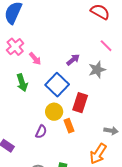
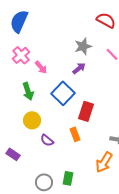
gray star: (97, 70) -> (83, 46), moved
yellow circle: (54, 112) -> (32, 120), moved
purple semicircle: (41, 132) -> (47, 140), turned 104

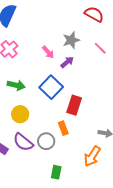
pink arrow: (41, 67) -> (48, 52), moved
green arrow: (28, 91) -> (16, 85), turned -60
purple semicircle: (47, 140) -> (23, 142), moved, size x1.5
gray circle: (44, 182) -> (46, 141), moved

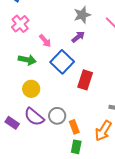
pink arrow: (48, 52) -> (45, 41), moved
orange rectangle: (63, 128) -> (74, 127), moved
green rectangle: (56, 172) -> (76, 147), moved

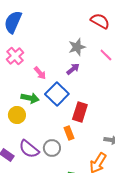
green arrow: (27, 60) -> (30, 98), moved
yellow circle: (31, 89) -> (17, 115), moved
orange rectangle: (74, 127) -> (69, 133), moved

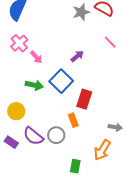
gray star: (77, 47) -> (81, 12), moved
pink arrow: (40, 73) -> (36, 57), moved
yellow circle: (17, 115) -> (16, 111), moved

